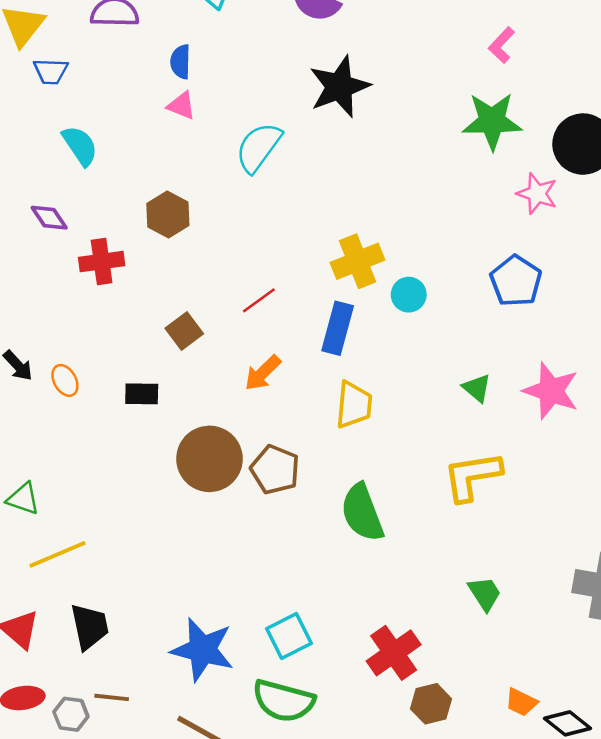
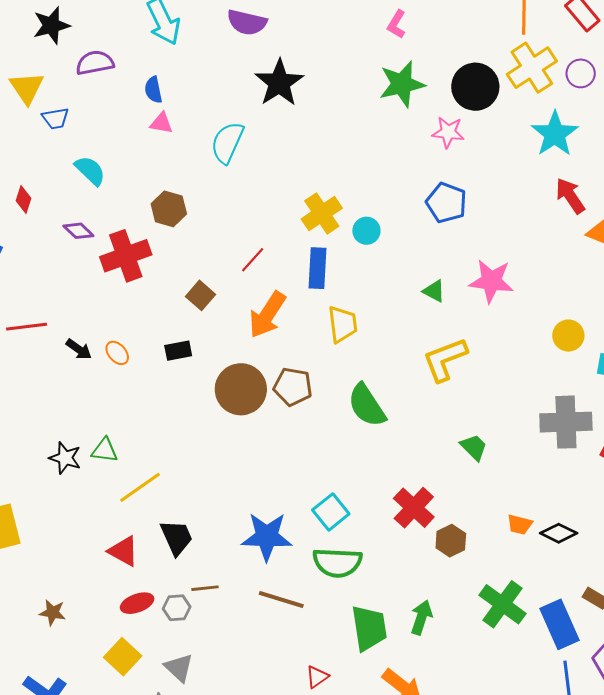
red cross: (102, 262) -> (126, 256), size x1.4
orange arrow: (263, 373) -> (267, 315), size x1.5

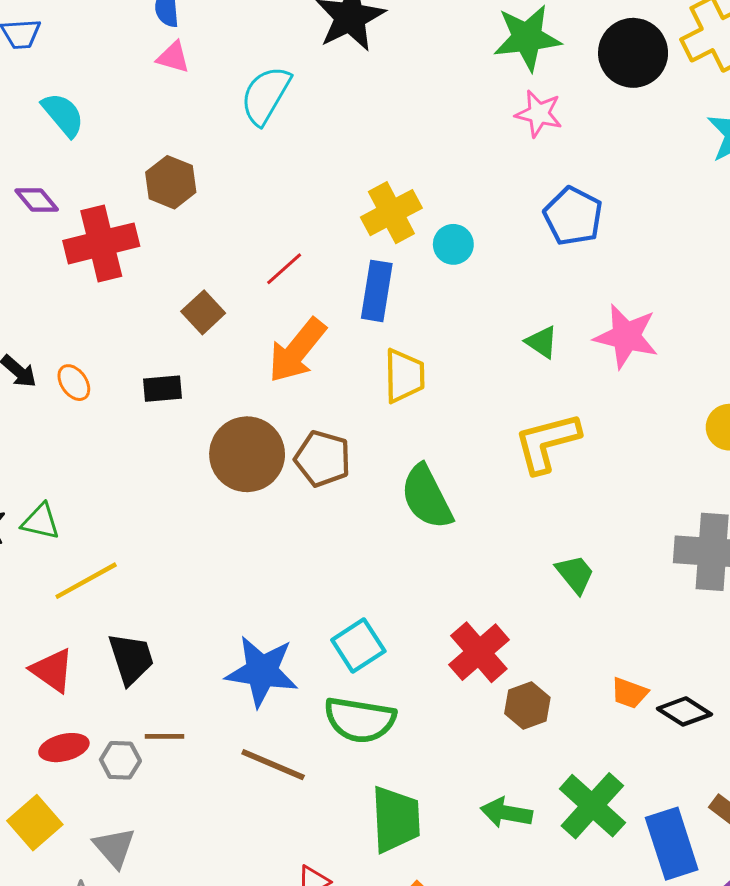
pink star: (448, 132) -> (539, 114), moved
green arrow: (421, 617) -> (506, 813), moved, turned -104

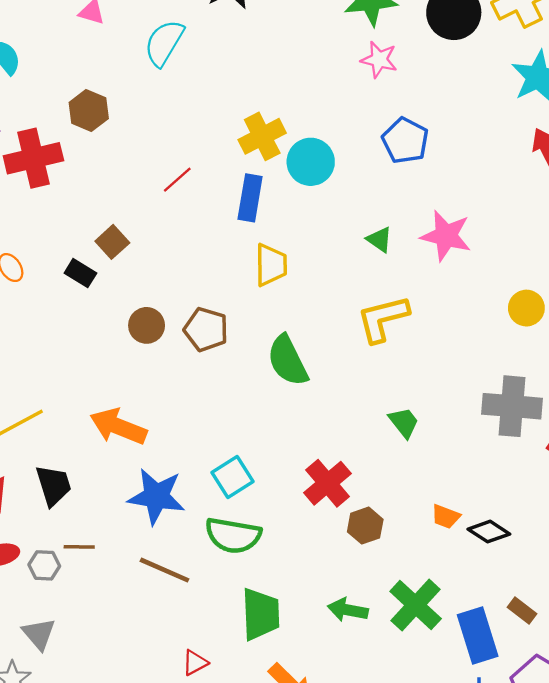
cyan circle: (453, 244) -> (311, 162), size x1.5
brown square: (203, 312) -> (112, 242), moved
orange arrow: (297, 350) -> (118, 427), moved, turned 72
black rectangle: (162, 389) -> (80, 273), turned 36
brown circle: (247, 454) -> (147, 325), size x0.6

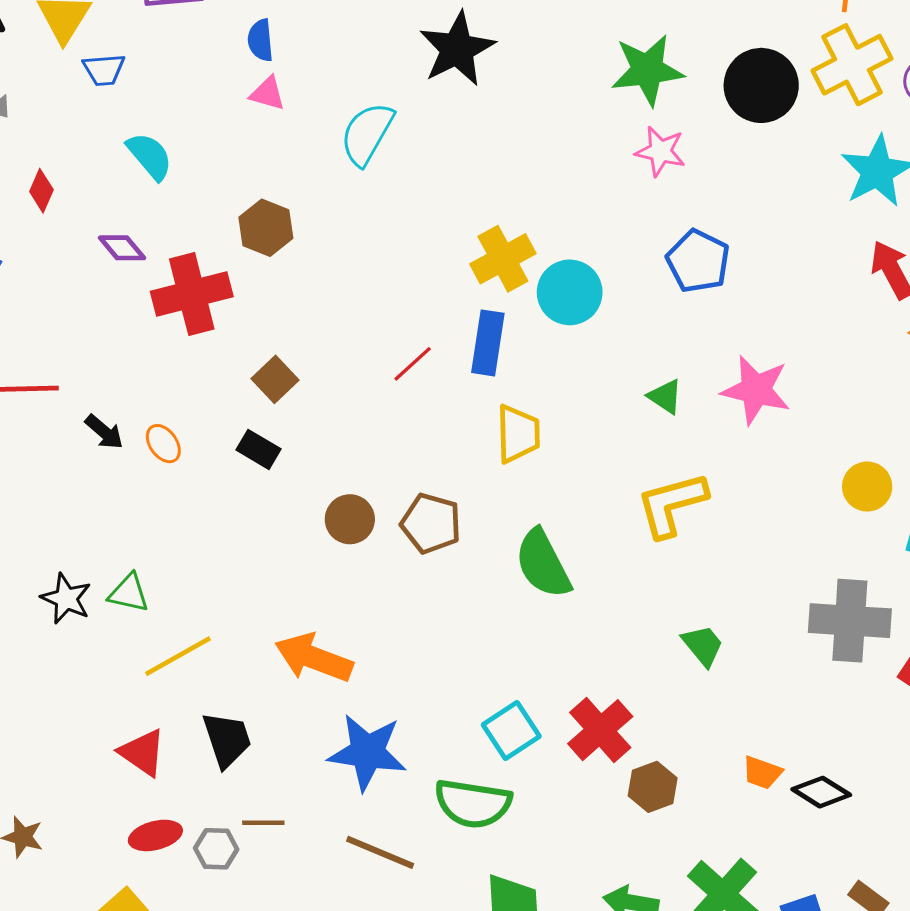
red line: (177, 180) -> (413, 364), moved
brown square: (112, 242) -> (275, 379), moved
cyan square: (233, 477) -> (511, 731), moved

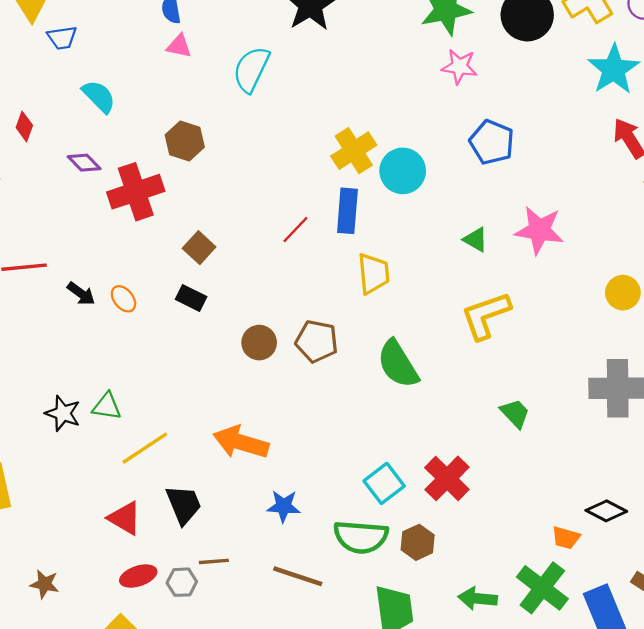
blue star: (367, 752) -> (284, 506), size x0.6
orange trapezoid: (762, 773) -> (566, 538), moved
brown hexagon: (653, 787) -> (418, 542), moved

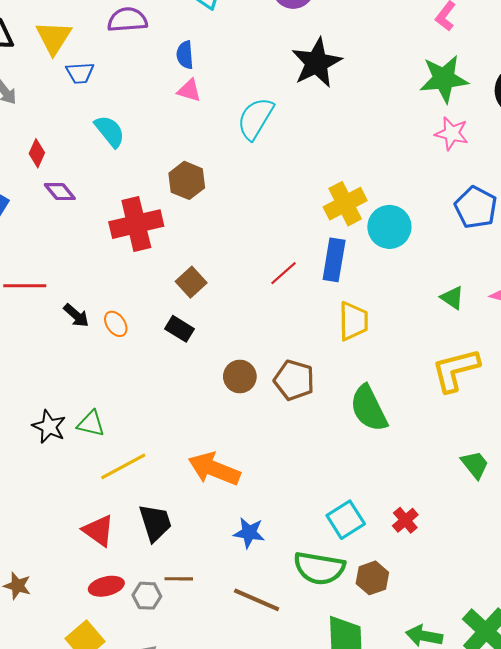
purple diamond: (84, 163) -> (60, 192), moved
red cross: (447, 478) -> (405, 520), size x0.6

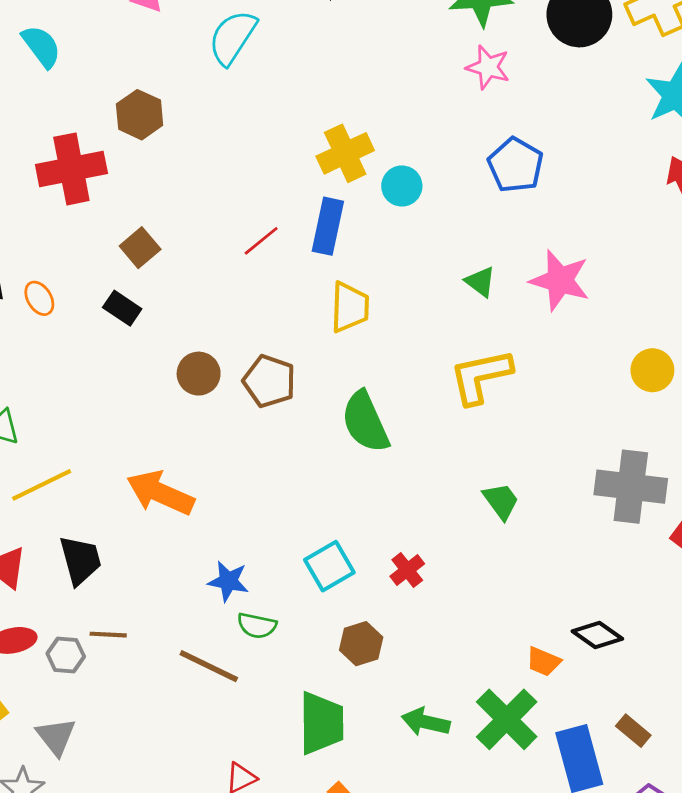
cyan circle: (389, 227) -> (402, 186), size x0.7
blue star: (249, 533) -> (228, 581), moved
green semicircle: (319, 568) -> (257, 626), moved, size x0.6

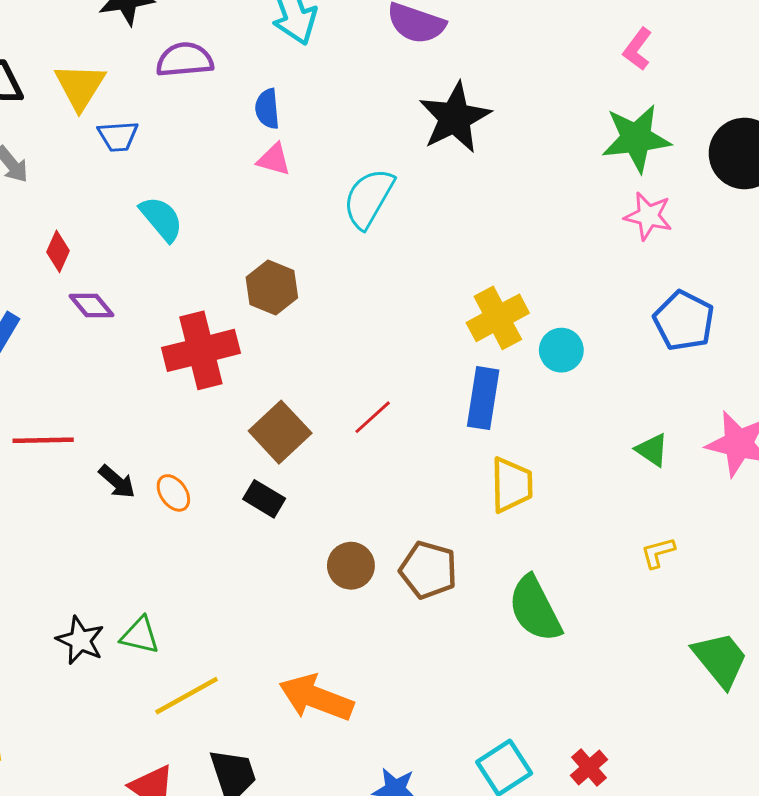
red line: (261, 241) -> (373, 417), moved
brown square: (140, 248) -> (280, 432), size x1.4
yellow L-shape: (481, 376) -> (658, 553), size x0.5
green trapezoid: (501, 501) -> (720, 659), moved, size x1.4

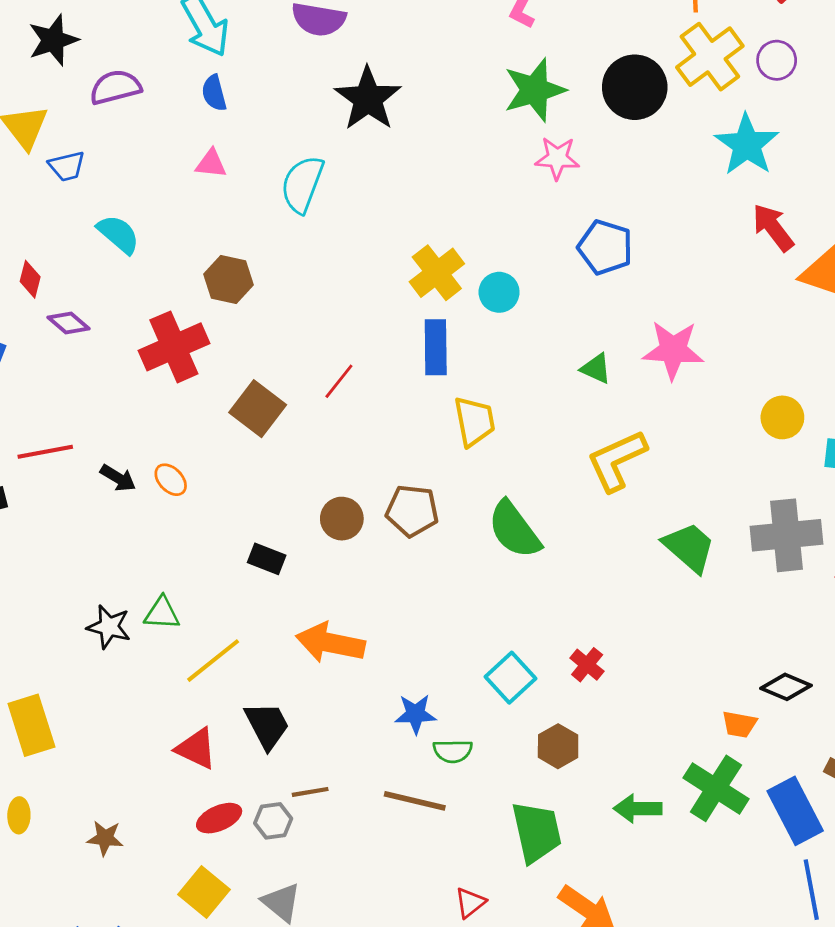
blue semicircle: (267, 109) -> (214, 93), moved
black rectangle: (264, 499) -> (267, 559), moved
yellow L-shape: (658, 553) -> (617, 460), size x2.0

